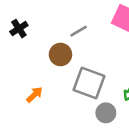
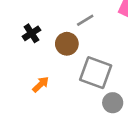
black cross: (19, 29) -> (31, 33), moved

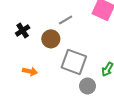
orange arrow: (41, 84) -> (30, 71), turned 56

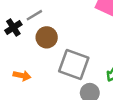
gray line: (66, 20) -> (34, 15), moved

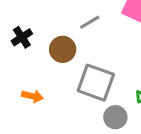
gray line: (34, 15) -> (90, 22), moved

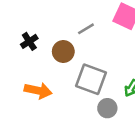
orange arrow: (32, 96) -> (38, 91), size x1.5

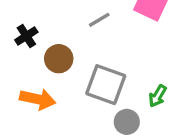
brown circle: (63, 52) -> (59, 59), moved

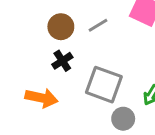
black cross: (26, 36) -> (62, 61), moved
brown circle: (59, 59) -> (61, 27), moved

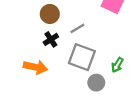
gray line: (98, 25) -> (77, 28), moved

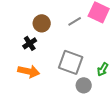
gray line: (77, 28) -> (75, 21), moved
black cross: (51, 39) -> (30, 43), moved

